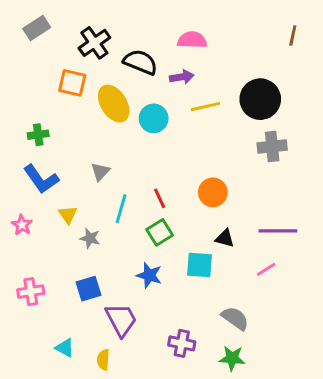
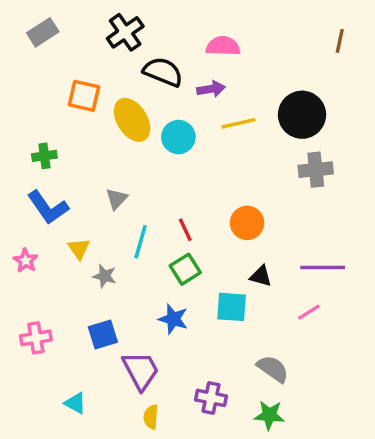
black cross: (94, 43) -> (125, 32), moved
yellow semicircle: (103, 360) -> (151, 417), moved

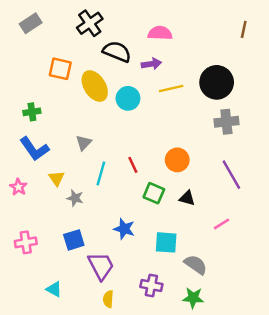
purple line: (323, 267) -> (231, 175), moved, turned 60
green square: (185, 269) -> (154, 193), moved, turned -35
cyan square: (232, 307) -> (166, 242), moved

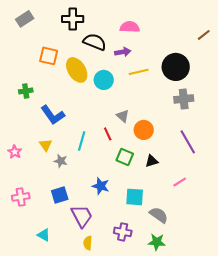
black cross: (90, 23) -> (73, 19), turned 35
brown line: (244, 29) -> (204, 35), moved, turned 40
gray triangle: (84, 143) -> (123, 116), moved, turned -32
blue L-shape: (34, 149) -> (53, 115), moved
black triangle: (187, 198) -> (152, 161), turned -32

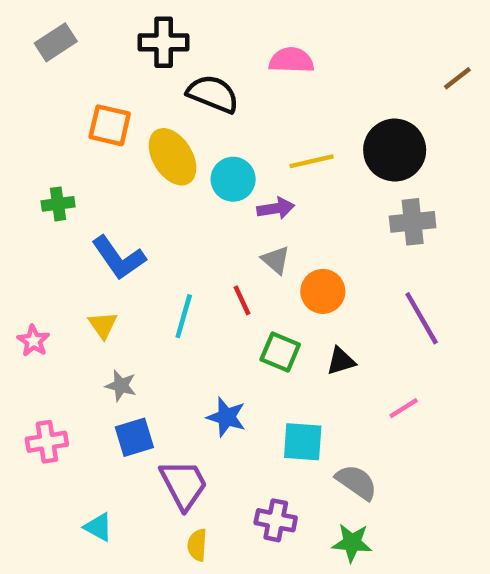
purple arrow: (123, 52) -> (276, 208), moved
gray star: (61, 161) -> (121, 386), moved

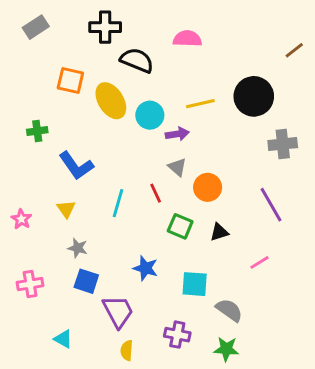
gray cross: (413, 222) -> (283, 144), moved
blue square: (134, 437) -> (86, 281), turned 35

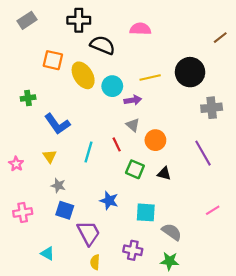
black triangle: (219, 232) -> (164, 174), turned 32
pink line: (260, 262) -> (213, 210), moved

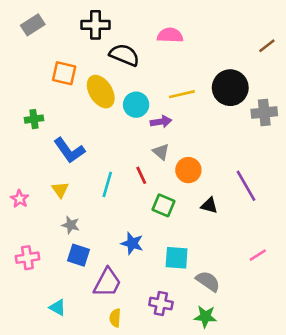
gray cross: (212, 108) -> (264, 113), moved
black triangle: (164, 174) -> (209, 205), moved
purple trapezoid: (89, 233) -> (107, 283), turned 56

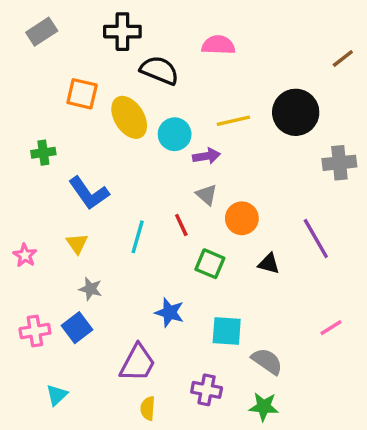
gray cross: (264, 113) -> (339, 163), moved
blue square: (78, 255) -> (77, 328), moved, turned 35
cyan triangle: (58, 307) -> (57, 395), moved, turned 48

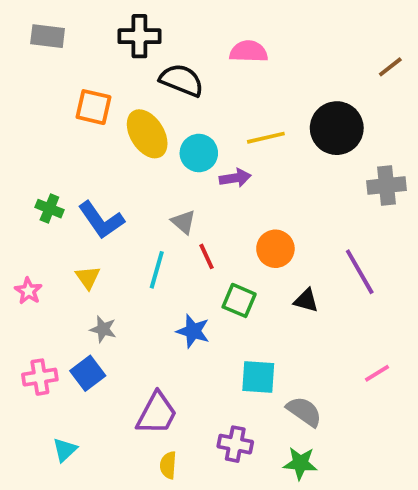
gray rectangle: (42, 32) -> (48, 36), turned 40
green cross: (43, 153) -> (49, 209), moved, turned 30
gray triangle: (207, 195) -> (184, 222), moved
blue star: (170, 312) -> (193, 331), moved

